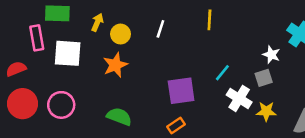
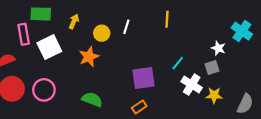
yellow circle: (121, 34) -> (102, 33), moved
white square: (68, 53) -> (49, 47), turned -30

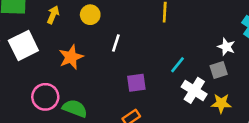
white line: (126, 27) -> (116, 43), moved
yellow circle: (102, 33) -> (90, 15), moved
purple square: (143, 78) -> (136, 83), size x0.7
pink circle: (44, 90) -> (45, 97), moved

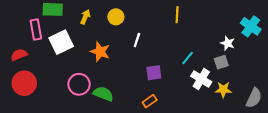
orange star: (71, 57) -> (100, 52), turned -30

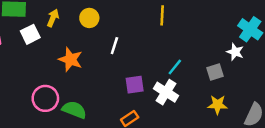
white square: (61, 42) -> (30, 34), moved, size x0.7
white star: (228, 43) -> (235, 52), moved
white cross: (201, 79) -> (166, 92), moved

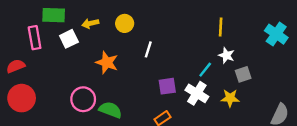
yellow line: (162, 15) -> (221, 27), moved
yellow arrow: (53, 18) -> (90, 23), turned -126
white star: (235, 52) -> (226, 55), moved
yellow star: (218, 105) -> (230, 98), moved

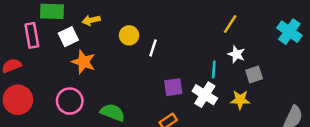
yellow circle: (125, 23) -> (129, 35), moved
yellow line: (221, 27) -> (230, 24), turned 30
orange star: (107, 63) -> (84, 62), moved
cyan line: (205, 70) -> (214, 69), turned -35
pink circle: (83, 99) -> (70, 101), moved

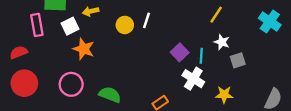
white line: (153, 48) -> (146, 20), moved
purple square: (173, 87) -> (180, 52), moved, turned -36
yellow star: (240, 100) -> (224, 95), moved

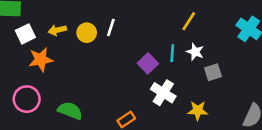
yellow arrow: (91, 11) -> (57, 30), moved
orange star: (84, 49) -> (41, 59), turned -30
cyan line: (201, 56) -> (172, 53), moved

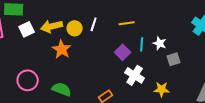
yellow line: (189, 21) -> (127, 23), moved, turned 49
yellow arrow: (57, 30) -> (52, 26), size x1.5
orange star: (41, 59) -> (62, 49), moved, turned -30

